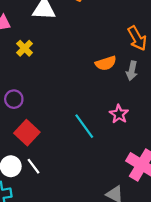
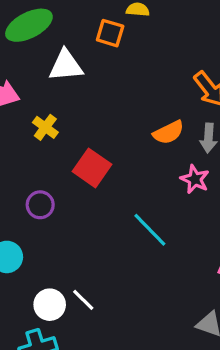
pink star: (119, 114) -> (195, 179), moved
red square: (27, 133) -> (92, 168), moved

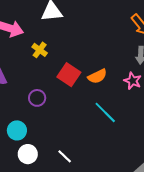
orange semicircle: (168, 132) -> (97, 76), moved
white circle: (50, 305) -> (28, 154), moved

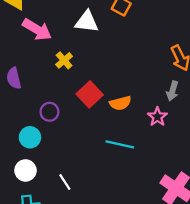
cyan line: (105, 112) -> (120, 144), turned -45
cyan circle: (17, 130) -> (30, 137), moved

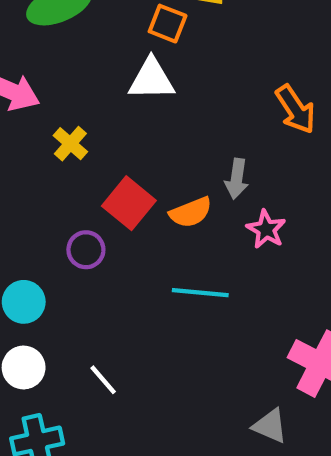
white triangle: (87, 22) -> (151, 79), moved
gray arrow: (172, 91) -> (237, 179), moved
purple circle: (49, 112) -> (86, 250), moved

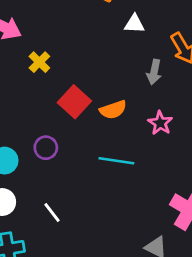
white triangle: (151, 79) -> (134, 24), moved, size x0.7
gray arrow: (237, 179) -> (154, 72), moved
purple circle: (86, 250) -> (46, 148), moved

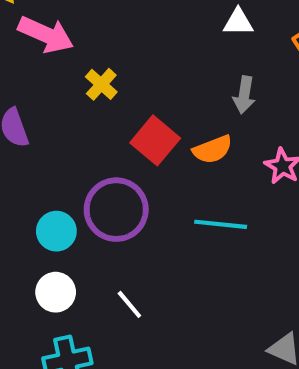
gray arrow: (154, 72) -> (244, 95), moved
purple circle: (46, 148) -> (116, 210), size x1.8

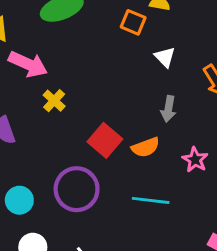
white triangle: (238, 22) -> (165, 57), turned 45
yellow cross: (101, 84) -> (54, 101), moved
cyan circle: (56, 231) -> (19, 200), moved

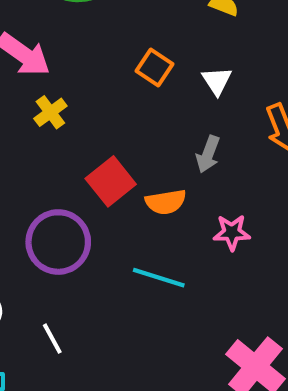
orange square: (133, 22) -> (154, 68), moved
pink star: (195, 160) -> (232, 232), turned 30

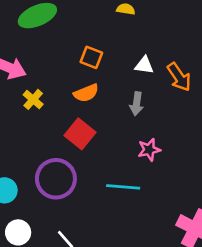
white triangle: (217, 81) -> (144, 65), moved, turned -36
orange semicircle: (166, 202) -> (86, 93), moved
pink star: (232, 232) -> (149, 150), moved

